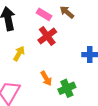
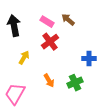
green cross: (67, 88) -> (75, 83), moved

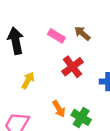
red cross: (50, 42) -> (72, 67), moved
green cross: (75, 83) -> (81, 117), moved, turned -35

